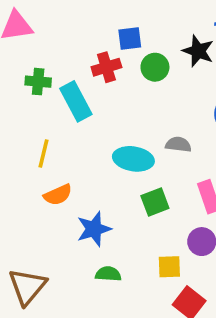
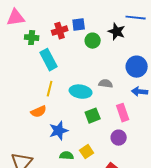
red cross: (106, 67) -> (60, 31), moved
green cross: (38, 82) -> (32, 38), moved
yellow line: (43, 153) -> (50, 89), moved
yellow square: (169, 267) -> (87, 152), moved, turned -32

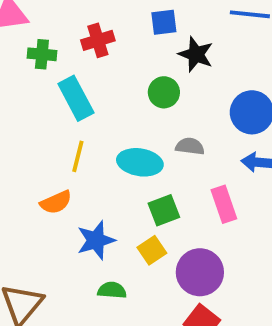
blue square: (79, 25) -> (164, 22), moved
black star: (117, 32) -> (196, 54), moved
green circle: (93, 41) -> (164, 92), moved
purple circle: (119, 138) -> (200, 272), moved, size x1.5
yellow square: (87, 152) -> (152, 250), moved

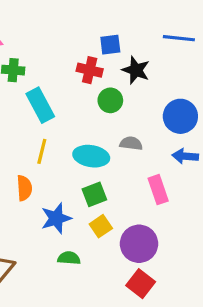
red cross: (98, 40) -> (90, 70), moved, turned 30
orange semicircle: (56, 202) -> (24, 188), turned -70
green square: (164, 210) -> (94, 194), moved

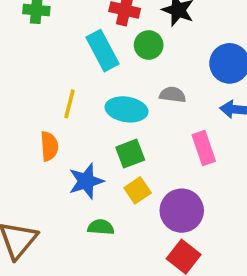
cyan rectangle: (40, 105) -> (103, 51), moved

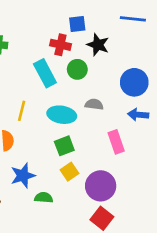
blue star: (86, 181) -> (23, 176), moved

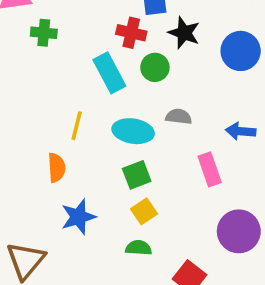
blue circle: (134, 82) -> (241, 51), moved
purple circle: (101, 186) -> (239, 231), moved
green semicircle: (44, 198) -> (139, 248), moved

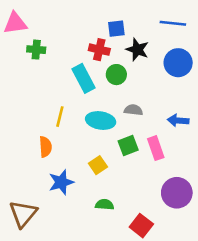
green square: (137, 175) -> (128, 145), moved
yellow square: (144, 211) -> (98, 165), moved

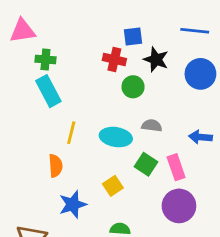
cyan rectangle: (83, 78) -> (48, 91), moved
green square: (128, 145) -> (146, 164), turned -36
purple circle: (177, 193) -> (179, 206), moved

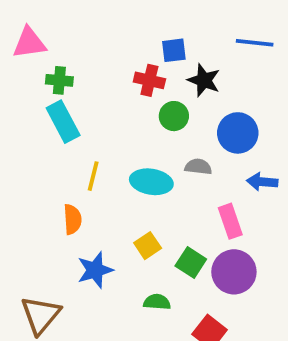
blue circle: (200, 74) -> (238, 133), moved
green square: (146, 164) -> (191, 262), moved

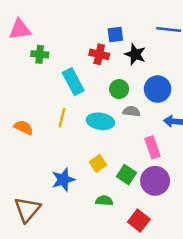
green circle: (174, 116) -> (119, 89), moved
cyan rectangle: (63, 122) -> (73, 82), moved
orange semicircle: (72, 219) -> (24, 128), moved, turned -60

